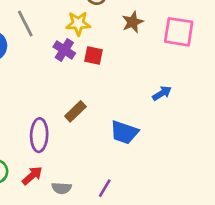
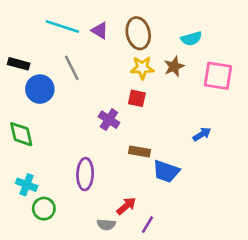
yellow star: (78, 23) -> (142, 68), moved
purple cross: (64, 50) -> (109, 120), moved
brown rectangle: (75, 111) -> (140, 151), moved, turned 54
red arrow: (32, 176) -> (126, 206), moved

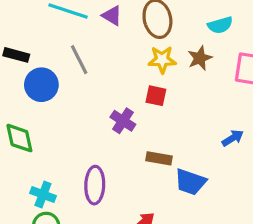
cyan cross: (27, 185) -> (43, 194), moved

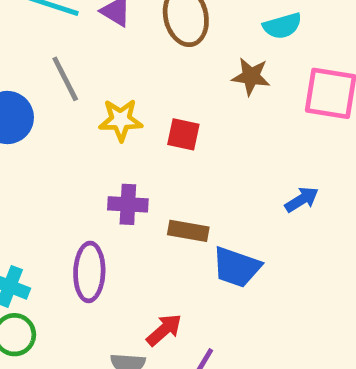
brown star: (200, 58) -> (251, 76), turned 30
yellow star: (162, 60) -> (121, 120), moved
purple cross: (123, 121) -> (128, 204), moved, turned -30

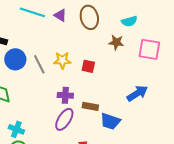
gray line: (65, 79) -> (39, 64), moved
blue arrow: (302, 200) -> (137, 93), size x1.5
purple ellipse: (89, 272) -> (64, 119), moved, turned 30

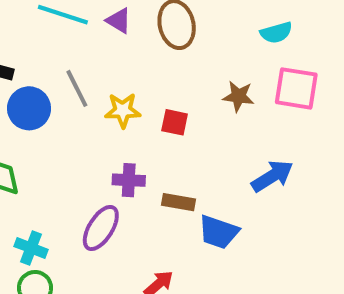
cyan semicircle: (129, 21) -> (276, 33), moved
brown star: (116, 42) -> (238, 96), moved
gray line: (39, 64) -> (77, 88), moved
purple ellipse: (64, 119) -> (101, 228), moved

